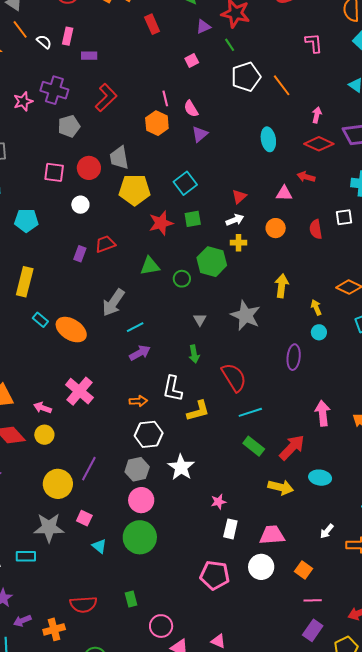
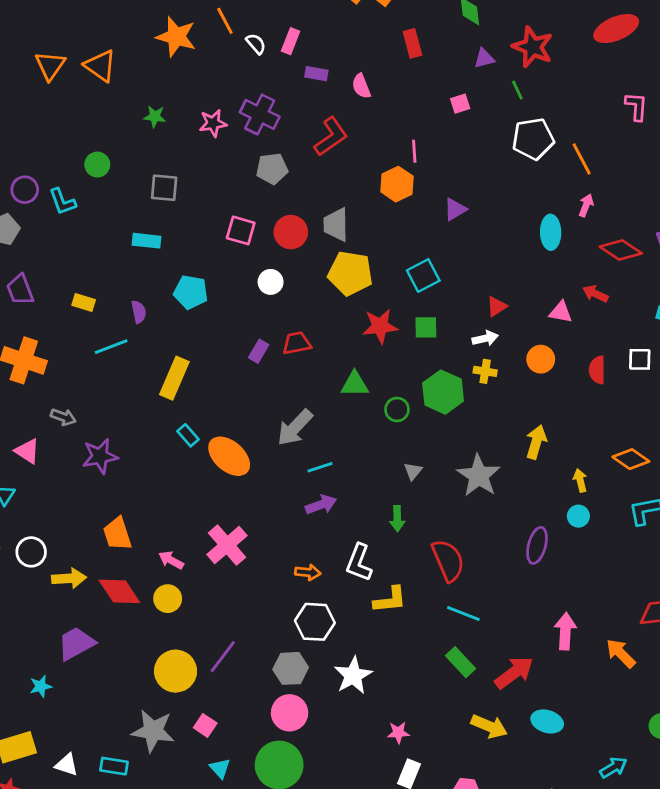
pink semicircle: (191, 109) -> (361, 86), moved
pink arrow: (317, 115) -> (586, 205), moved
cyan line: (250, 412) -> (463, 614), turned 30

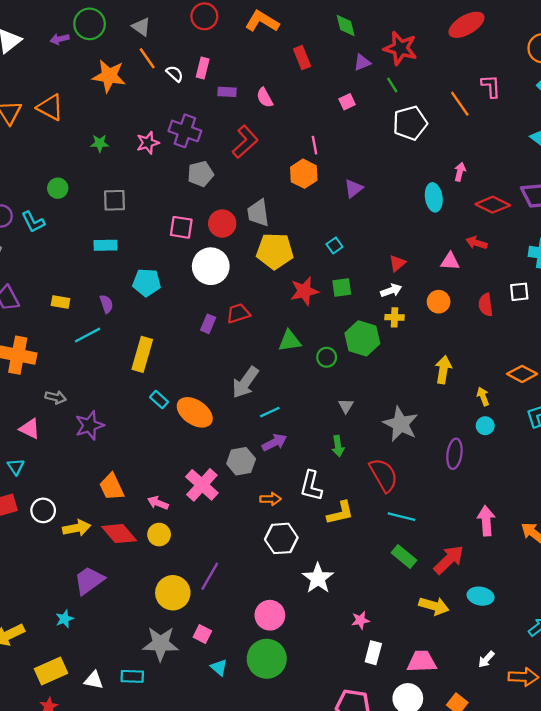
orange line: (582, 159) -> (460, 104), moved
cyan square: (423, 275) -> (334, 245), size x0.6
white circle: (271, 282) -> (211, 266), size x1.8
gray star: (479, 476) -> (401, 424), moved
gray hexagon: (291, 668) -> (241, 461), moved

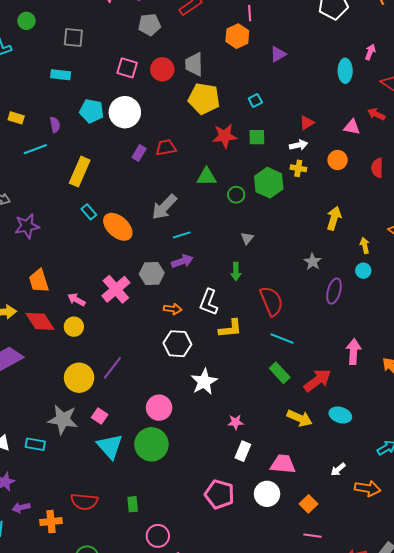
white circle: (211, 266) -> (125, 112), moved
gray star: (401, 424) -> (313, 262), moved, size x0.6
cyan triangle: (219, 667) -> (110, 446), size x1.8

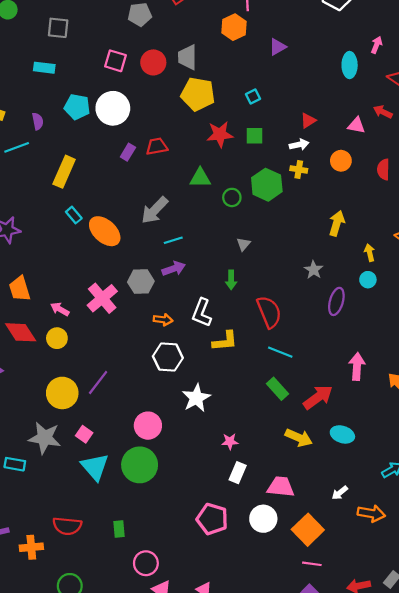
orange square: (308, 504) -> (308, 530), size x1.6

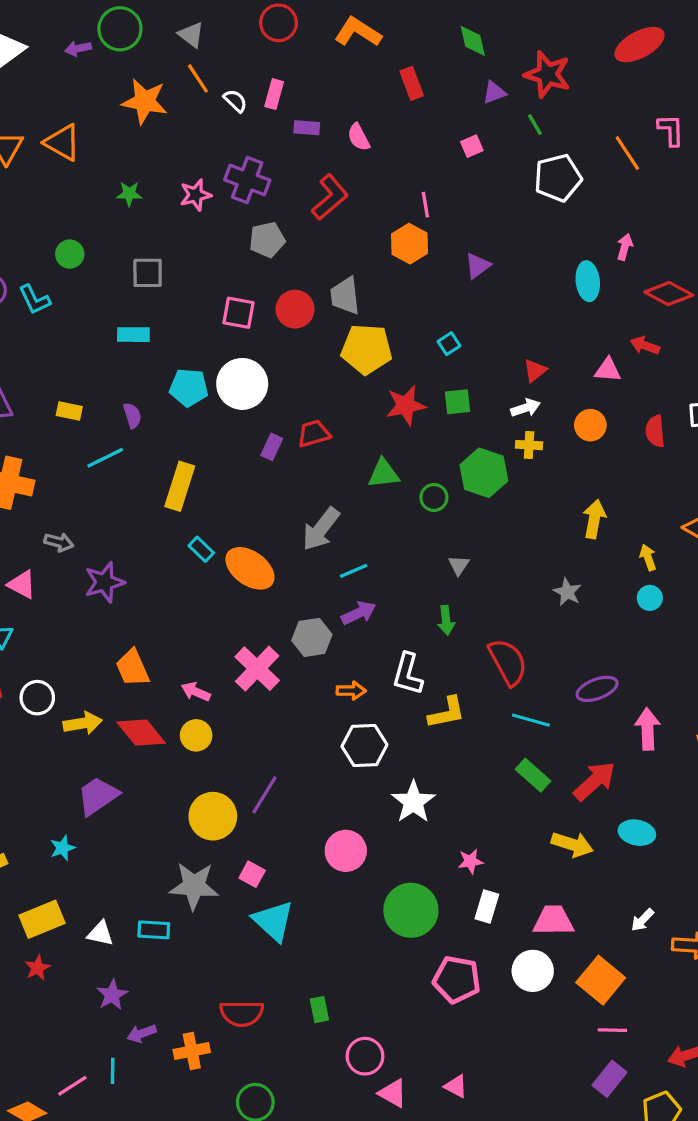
purple ellipse: (336, 301) -> (597, 689), moved, turned 60
green circle: (140, 465) -> (411, 910), moved

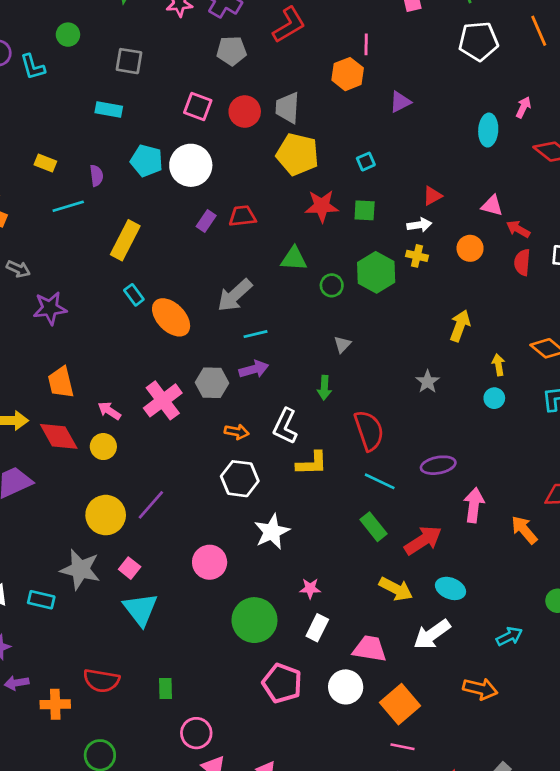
red arrow: (645, 346) -> (518, 229), moved
white arrow: (642, 920) -> (432, 634), moved, size x1.8

